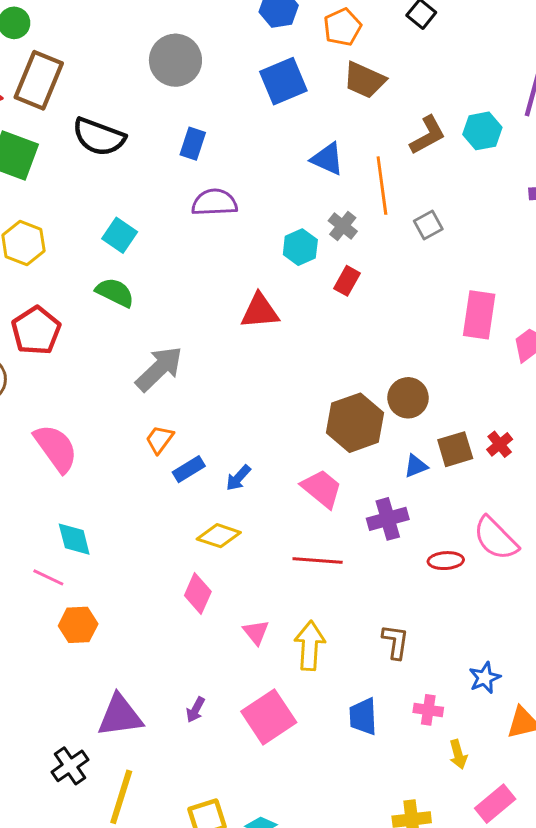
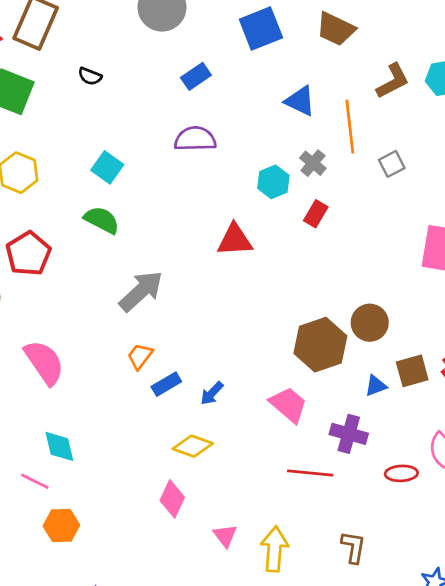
black semicircle: (99, 137) -> (90, 76), size x0.5
blue rectangle: (193, 144) -> (196, 76), moved, turned 36
purple cross: (388, 519) -> (349, 434), turned 30
red line: (318, 561) -> (310, 473), moved

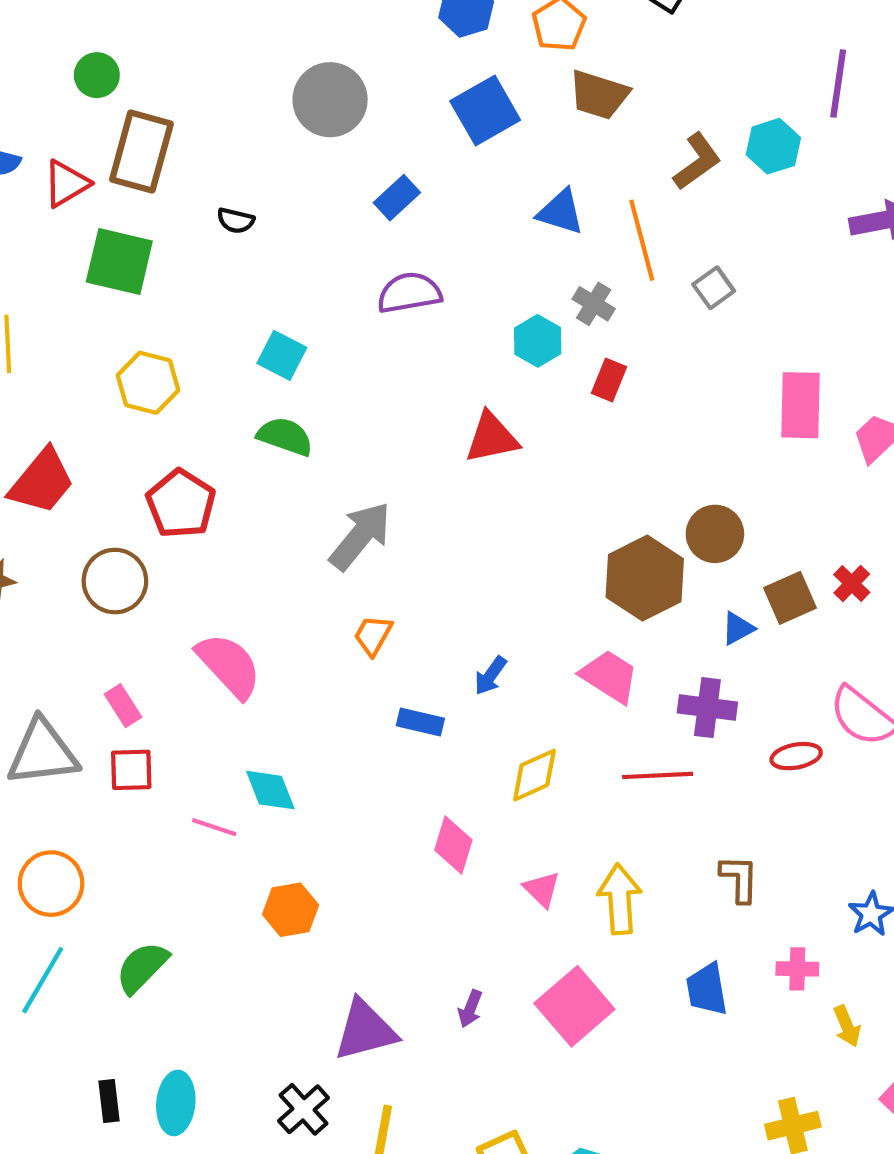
blue rectangle: (166, 384) -> (420, 722), moved, turned 52
yellow diamond: (193, 446) -> (534, 775), moved, turned -36
pink line: (35, 481) -> (214, 827), moved

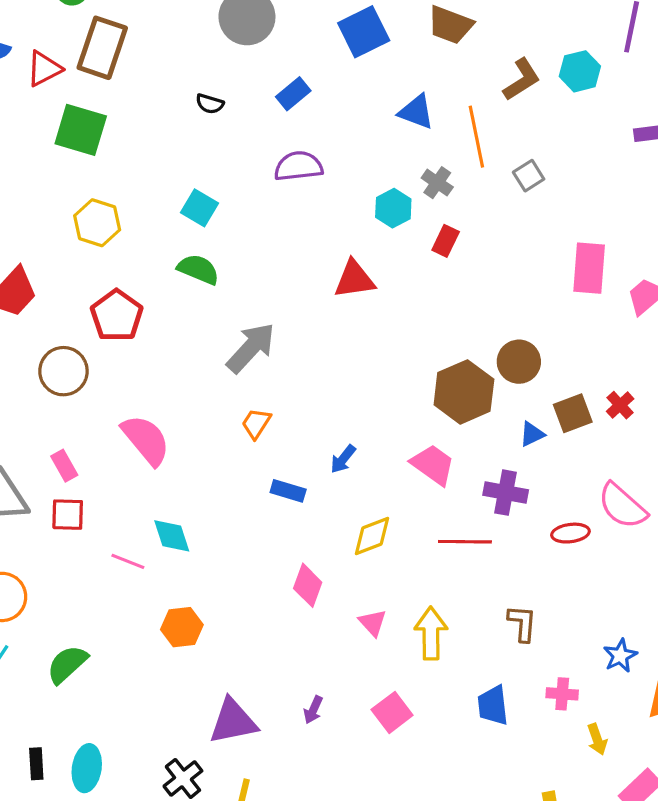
black semicircle: (236, 221) -> (210, 104), moved
pink square: (574, 1006) -> (392, 712), size x0.7

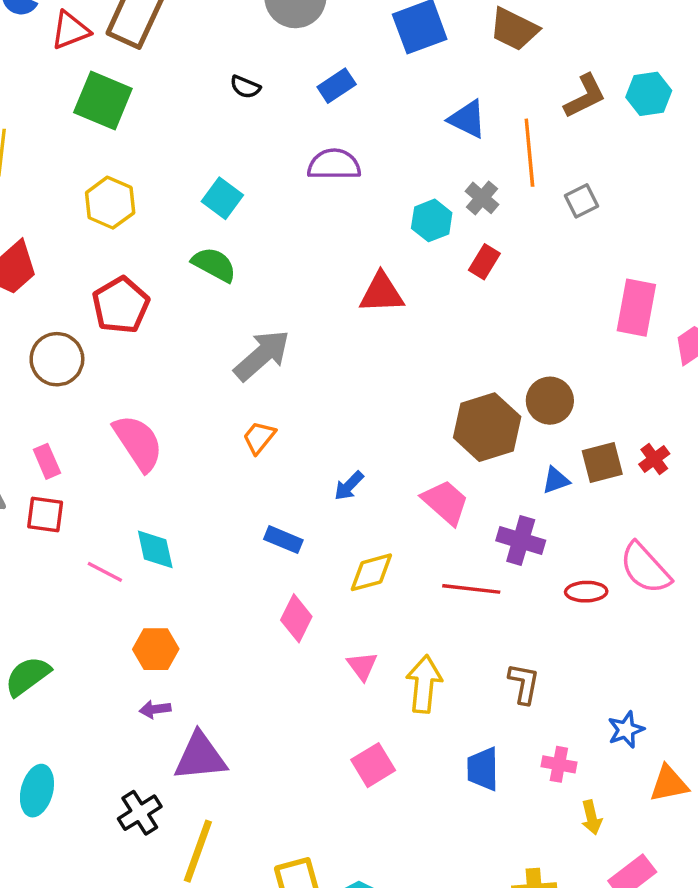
blue rectangle: (288, 491) -> (283, 540), moved
purple arrow: (313, 710) -> (155, 709), moved, turned 52

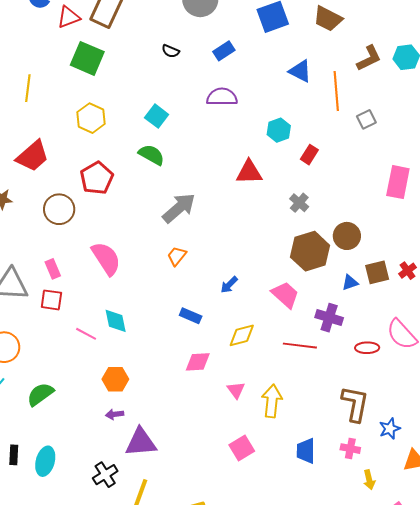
gray cross: (482, 198) -> (299, 203), moved
pink diamond: (296, 618) -> (198, 362), turned 60
brown L-shape: (524, 684) -> (355, 404), moved, size x1.5

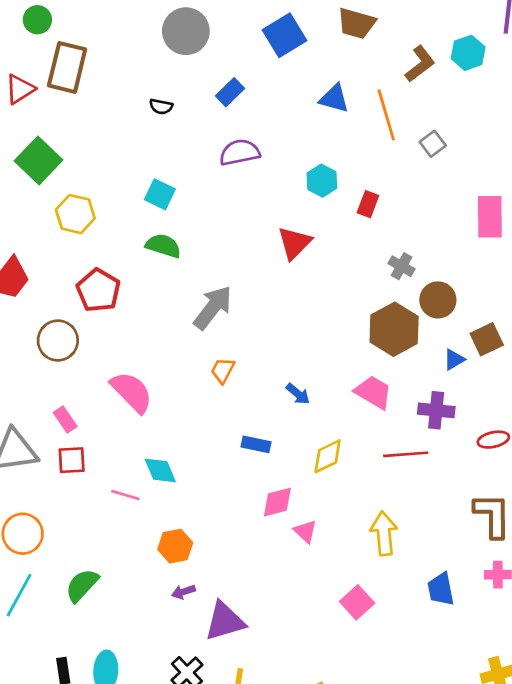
green square: (87, 58) -> (38, 160), moved, turned 32
red triangle: (249, 172) -> (294, 243), turned -32
gray cross: (299, 203) -> (402, 266), moved
blue arrow: (229, 285) -> (298, 394), turned -84
pink triangle: (236, 390) -> (305, 531), moved

